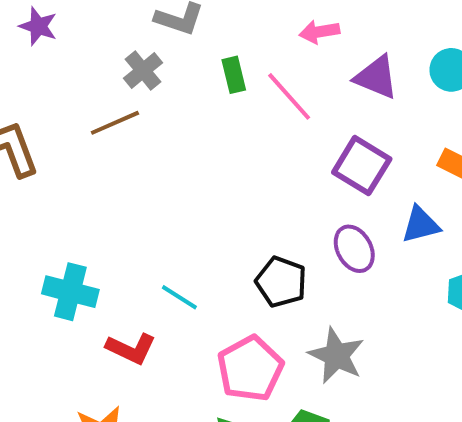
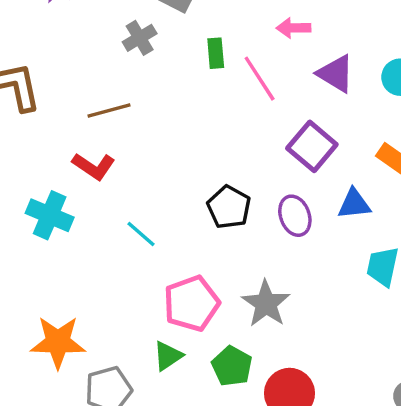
brown line: (115, 123) -> (109, 110), moved
black pentagon: (281, 282) -> (229, 207), moved
red L-shape: (131, 349) -> (94, 166), moved

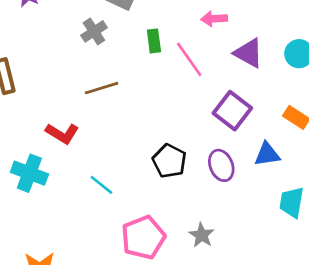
brown line: (109, 110) -> (102, 88), moved
gray star: (266, 304) -> (202, 235), size x0.7

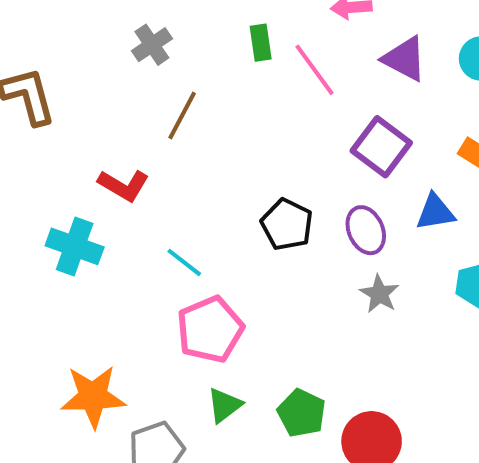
gray cross: (94, 31) -> (152, 45), moved
brown line: (102, 88) -> (182, 116), turned -44
gray star: (202, 235) -> (379, 294), moved
pink pentagon: (143, 237) -> (210, 329), moved

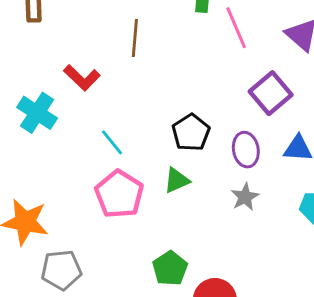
brown line: (182, 116) -> (135, 38), turned -36
pink pentagon: (210, 329) -> (119, 194), turned -30
green triangle: (224, 405) -> (177, 180), moved

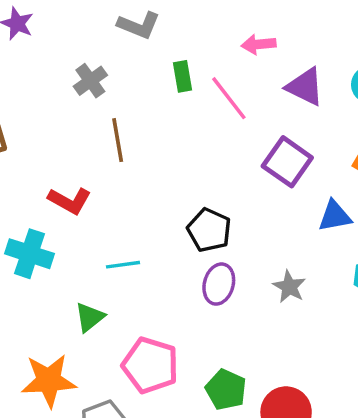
cyan line: (112, 142) -> (123, 265), turned -44
purple ellipse: (246, 150) -> (219, 284), moved, turned 40
green triangle: (177, 180) -> (90, 317), moved
pink pentagon: (119, 194) -> (150, 365), moved

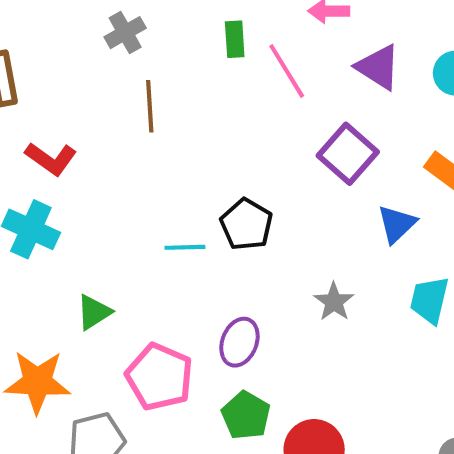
red L-shape: (70, 201) -> (51, 159), moved
blue triangle: (335, 216) -> (397, 224), turned -39
cyan line: (123, 265) -> (185, 247), moved
purple ellipse: (219, 284) -> (239, 342), moved

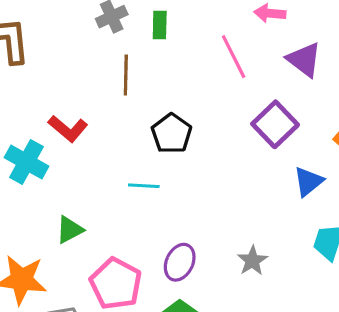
green rectangle: (235, 39) -> (160, 25), moved
red L-shape: (51, 159) -> (68, 129), moved
black pentagon: (246, 224) -> (172, 134), moved
gray star: (334, 302) -> (252, 261), moved

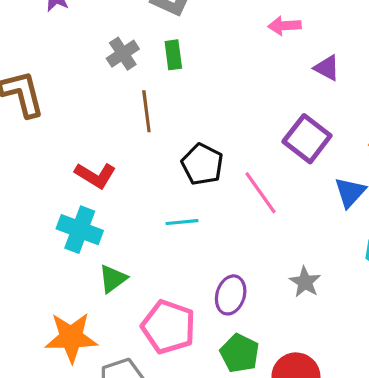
pink line: (234, 57) -> (261, 193), moved
purple triangle: (304, 60) -> (327, 68), size x0.7
cyan cross: (26, 162) -> (80, 230), moved

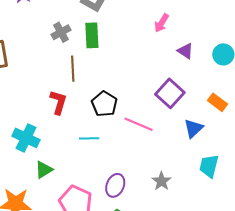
pink arrow: (284, 26) -> (162, 23), turned -60
green rectangle: (173, 55) -> (92, 35), size x1.4
red L-shape: (95, 175) -> (58, 102), moved, turned -110
pink line: (261, 193) -> (139, 124), turned -36

